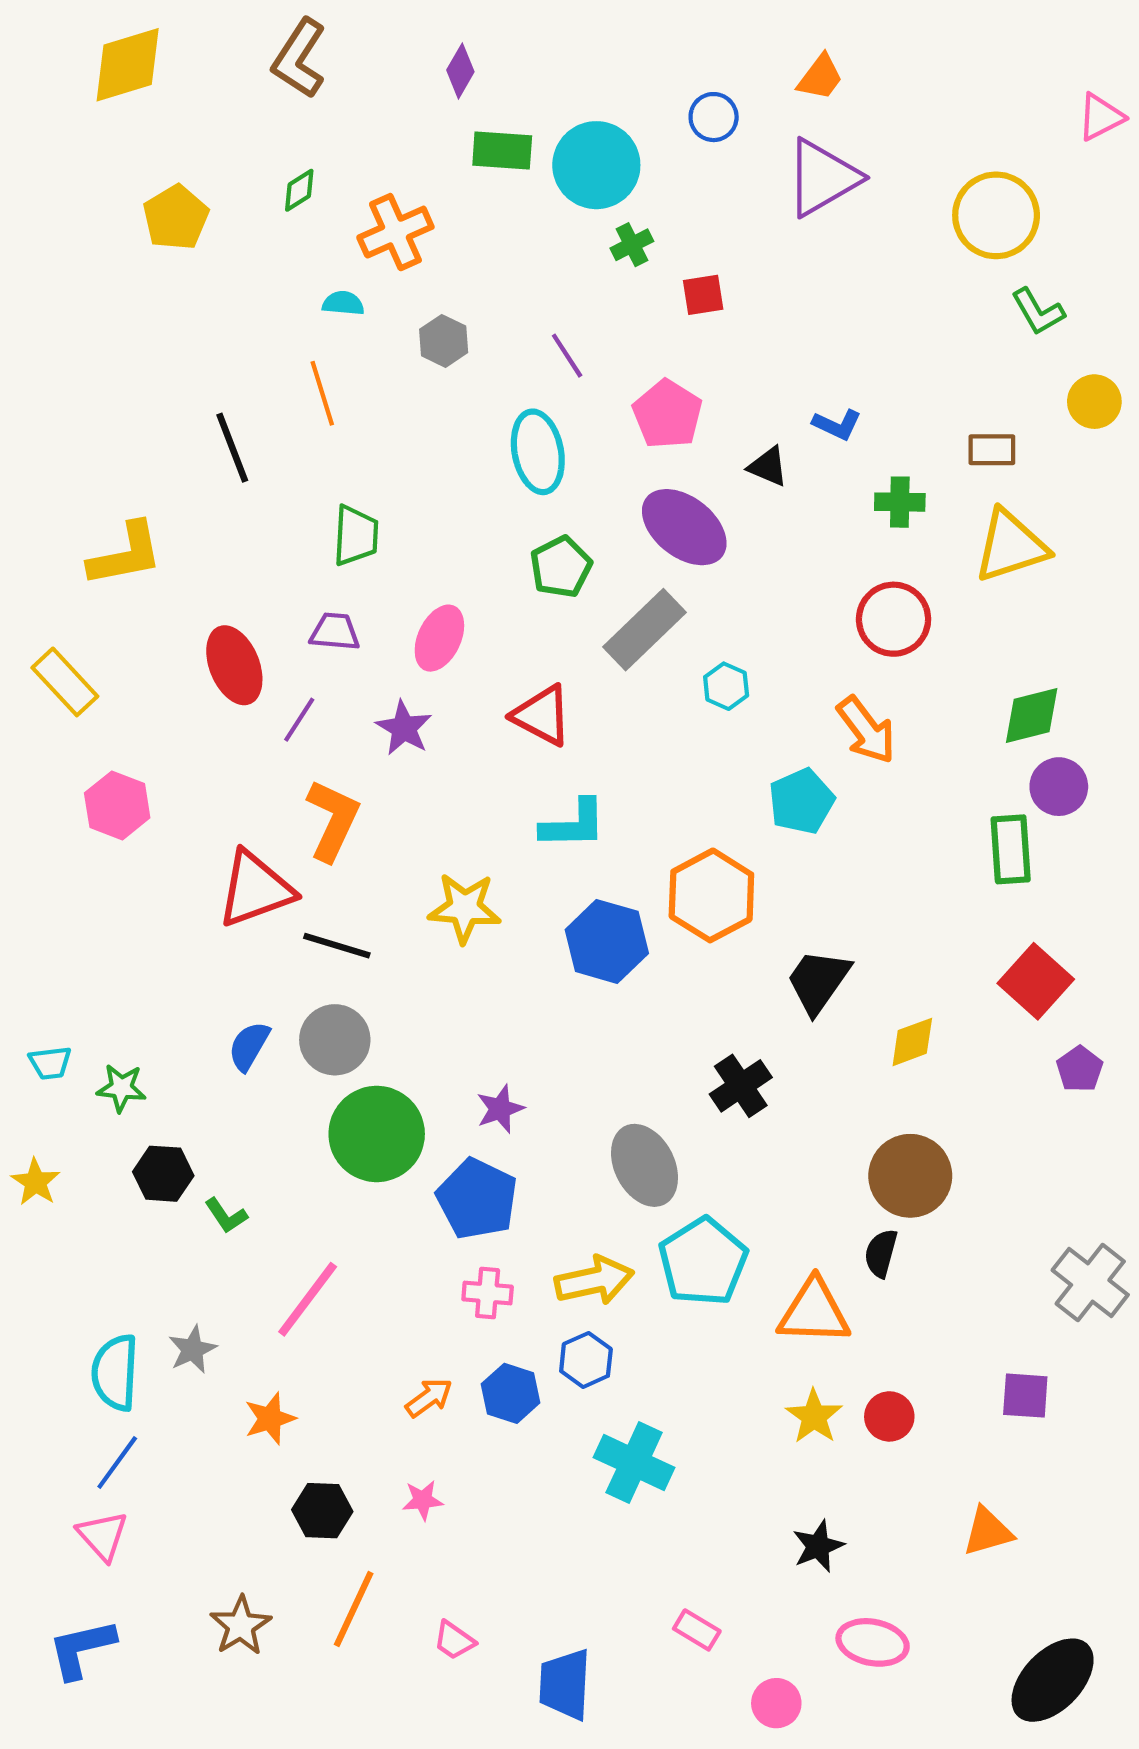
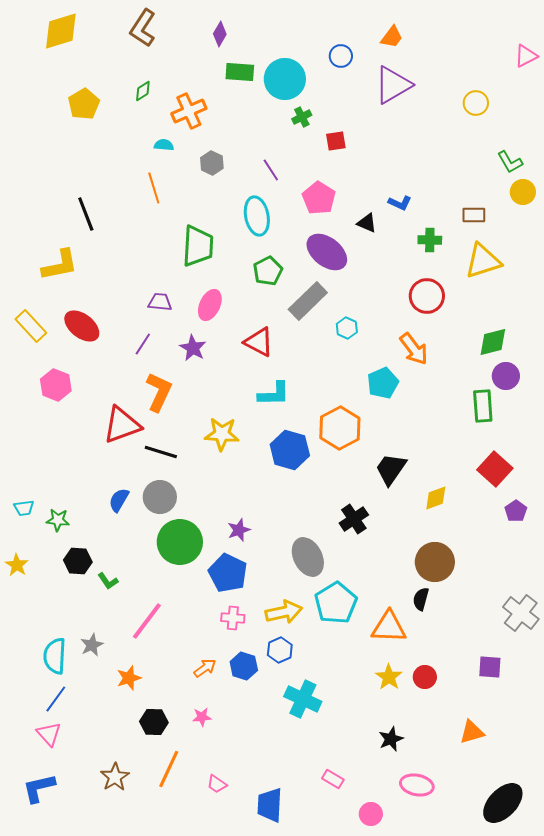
yellow circle: (996, 215) -> (476, 103), size x0.6
green L-shape: (1038, 312) -> (510, 162), moved
black line: (232, 448) -> (86, 214), moved
green trapezoid: (356, 536) -> (198, 246), moved, size x1.4
red ellipse: (234, 665) -> (82, 326), moved, turned -30

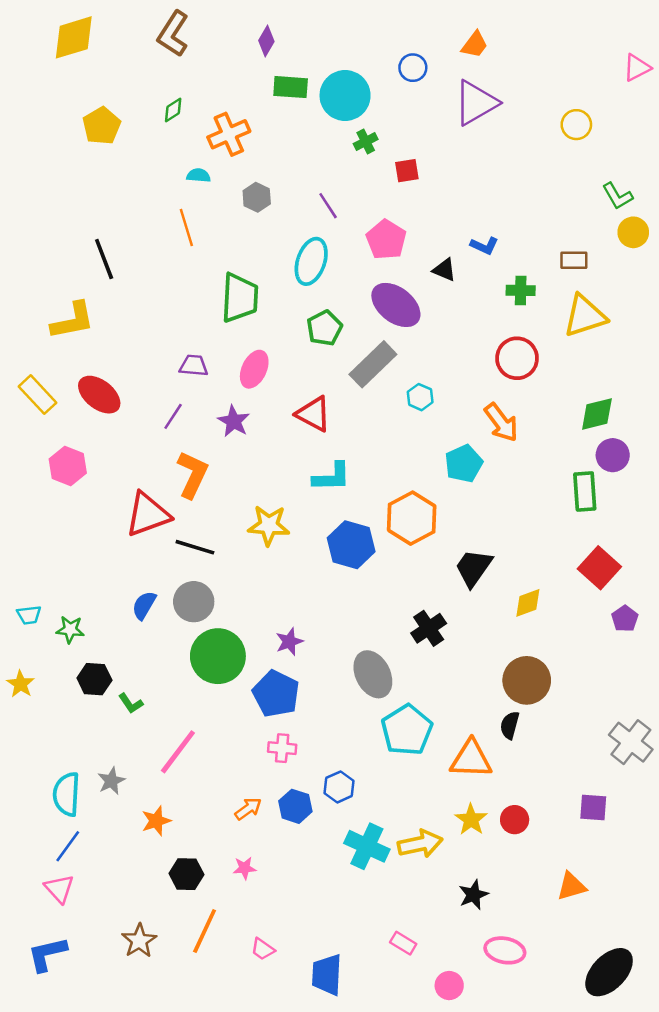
cyan ellipse: (257, 216) -> (311, 261), turned 30
yellow arrow: (284, 612) -> (420, 844), moved

